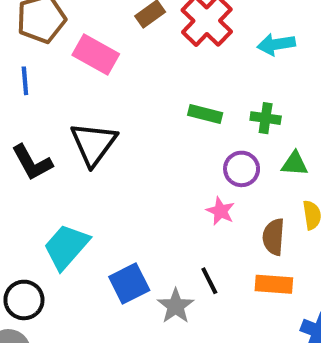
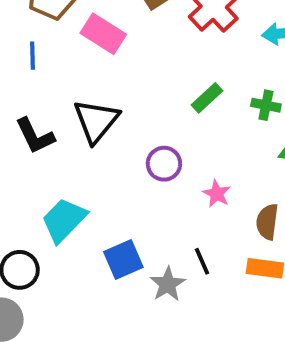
green rectangle: (205, 114) -> (207, 98), turned -60
purple circle: (242, 169) -> (164, 164), moved

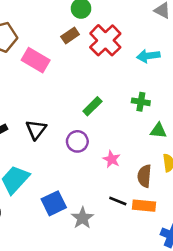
green rectangle: (207, 98) -> (92, 106), moved
black triangle: (96, 121) -> (36, 130), moved, size x0.7
black line: (202, 261) -> (118, 201), moved, turned -42

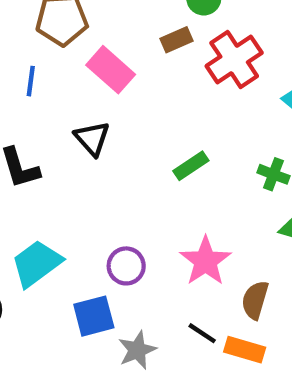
black triangle: (36, 130) -> (92, 138), moved, turned -30
purple circle: (77, 141) -> (126, 266), moved
pink star: (112, 159) -> (205, 261), size x1.6

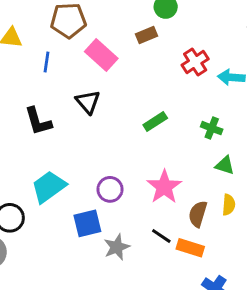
red cross: (234, 59) -> (195, 62), moved, size x0.7

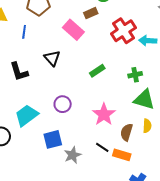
pink rectangle: (101, 55) -> (73, 30), moved
red cross: (195, 62) -> (123, 31), size x1.4
green cross: (212, 128) -> (135, 75), turned -32
green triangle: (225, 165) -> (144, 100), size x1.6
purple circle: (110, 189) -> (63, 104), moved

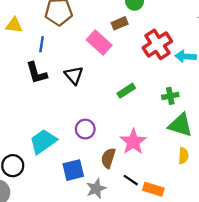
black L-shape: (19, 72) -> (37, 73), moved
brown semicircle: (127, 132) -> (108, 158), moved

